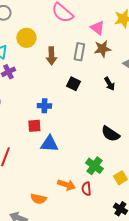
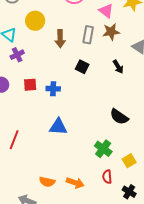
red square: (34, 126) -> (30, 85), moved
orange arrow: (66, 185) -> (75, 183), moved
red semicircle: (86, 189) -> (107, 177), moved

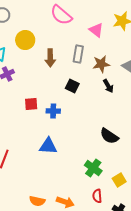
brown star: (111, 32) -> (101, 64), moved
red square: (30, 85) -> (31, 104), moved
blue cross: (53, 89) -> (53, 111), moved

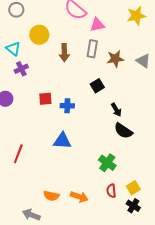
pink triangle: (96, 30) -> (97, 25), moved, turned -49
black square: (72, 86) -> (97, 86), moved, turned 32
black arrow: (108, 86) -> (116, 110), moved
yellow square: (119, 180) -> (133, 188), moved

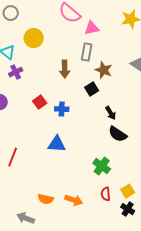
brown arrow: (64, 53) -> (65, 69), moved
brown star: (115, 59) -> (104, 70), moved, turned 30
red square: (45, 99) -> (40, 102), turned -32

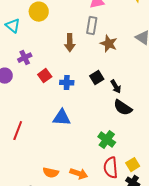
purple cross: (16, 72) -> (25, 58), moved
black square: (92, 89) -> (97, 78), moved
red semicircle: (106, 194) -> (111, 168), size x1.5

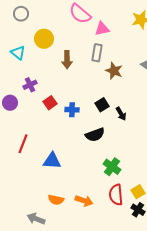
brown arrow: (70, 43) -> (67, 60), moved
black semicircle: (123, 108) -> (95, 135), moved, turned -54
blue triangle: (62, 118) -> (52, 161), moved
red line: (18, 131) -> (23, 144), moved

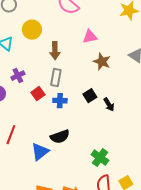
pink triangle: (102, 29) -> (90, 37), moved
gray rectangle: (97, 53) -> (56, 78), moved
black semicircle: (95, 135) -> (60, 137), moved
blue triangle: (52, 161) -> (40, 152), turned -42

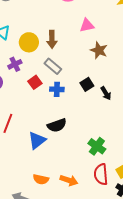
yellow circle: (32, 30) -> (29, 42), moved
gray rectangle: (56, 78) -> (53, 66), turned -60

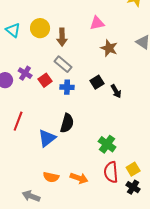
yellow circle: (29, 42) -> (40, 28), moved
purple cross: (15, 64) -> (25, 73), moved, turned -32
black semicircle: (57, 125) -> (67, 123), turned -54

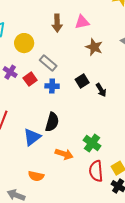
yellow circle: (40, 28) -> (24, 43), moved
brown arrow: (62, 37) -> (57, 23), moved
orange arrow: (79, 178) -> (64, 154), moved

